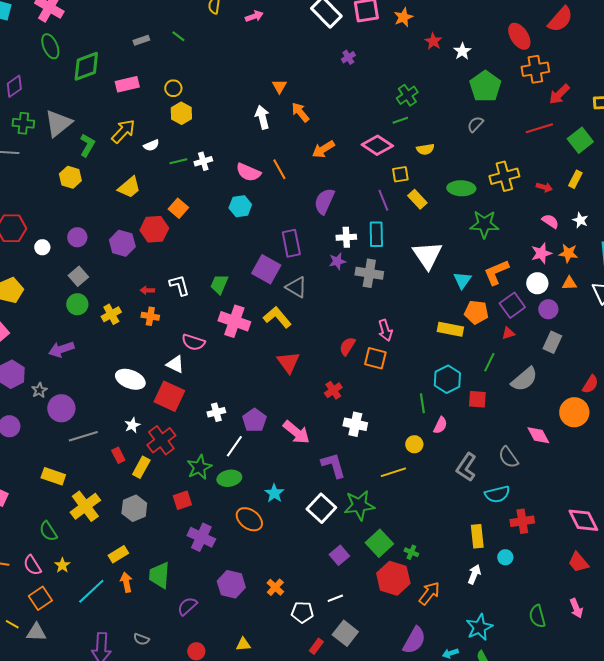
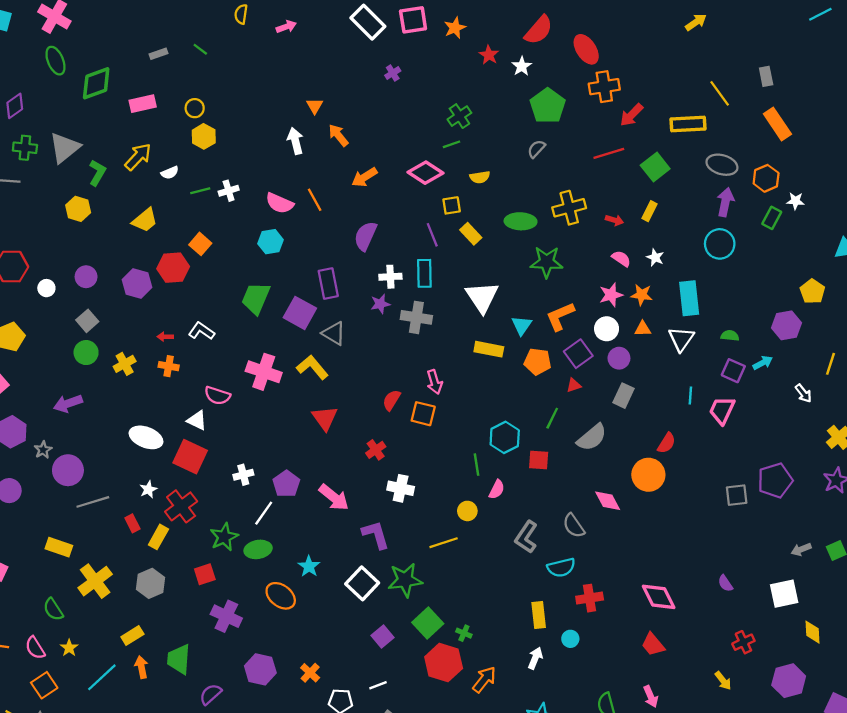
red semicircle: (560, 19) -> (539, 30), moved
green trapezoid: (219, 284) -> (256, 298), moved, size x1.4
white L-shape: (179, 285) -> (201, 331), turned -40
yellow rectangle: (450, 329) -> (489, 349), moved

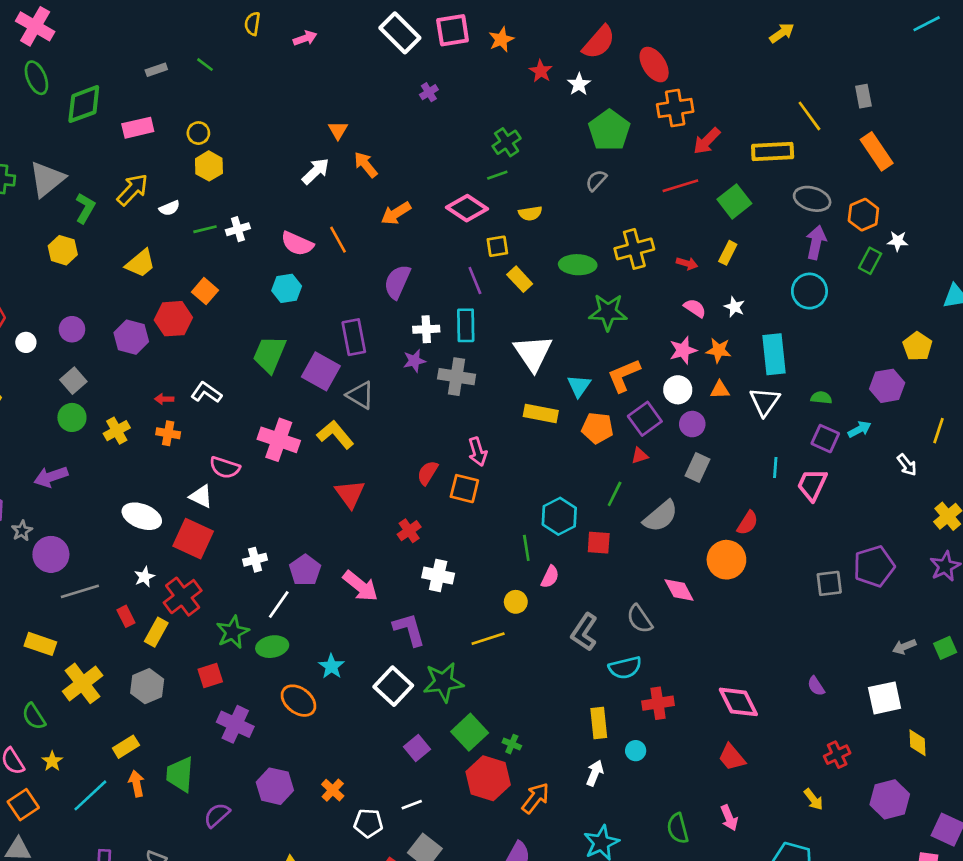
white arrow: (295, 141) -> (316, 171), turned 60

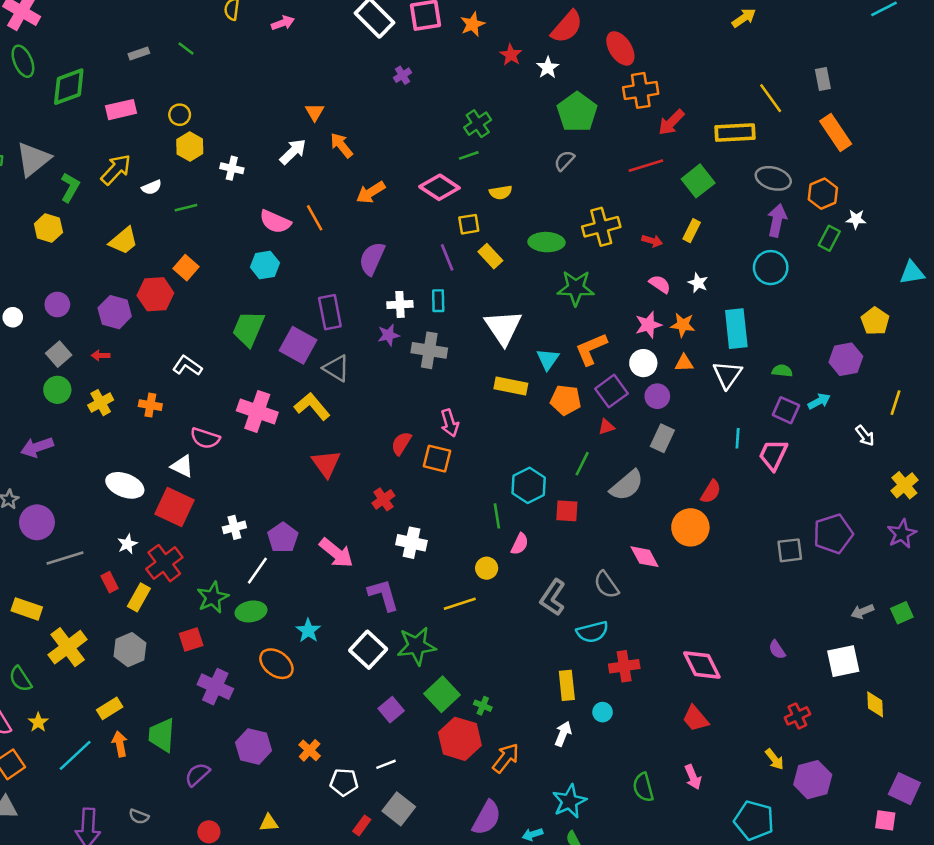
white cross: (238, 229) -> (232, 168), moved, turned 30
cyan rectangle: (466, 325) -> (438, 301), size x0.7
red arrow: (164, 399) -> (101, 355), moved
purple hexagon: (890, 799) -> (813, 780), moved

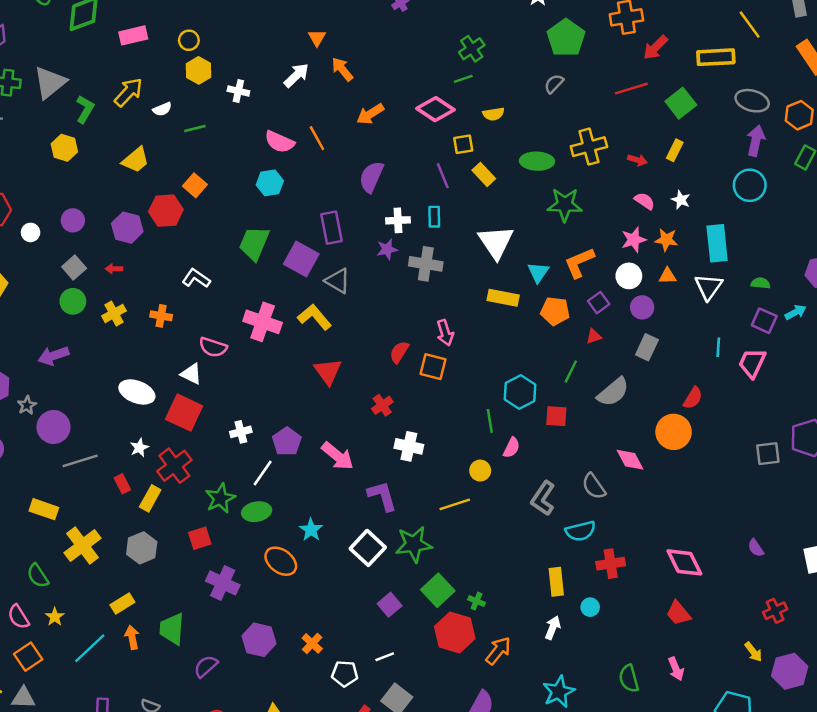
purple square: (611, 391) -> (599, 303), size x0.7

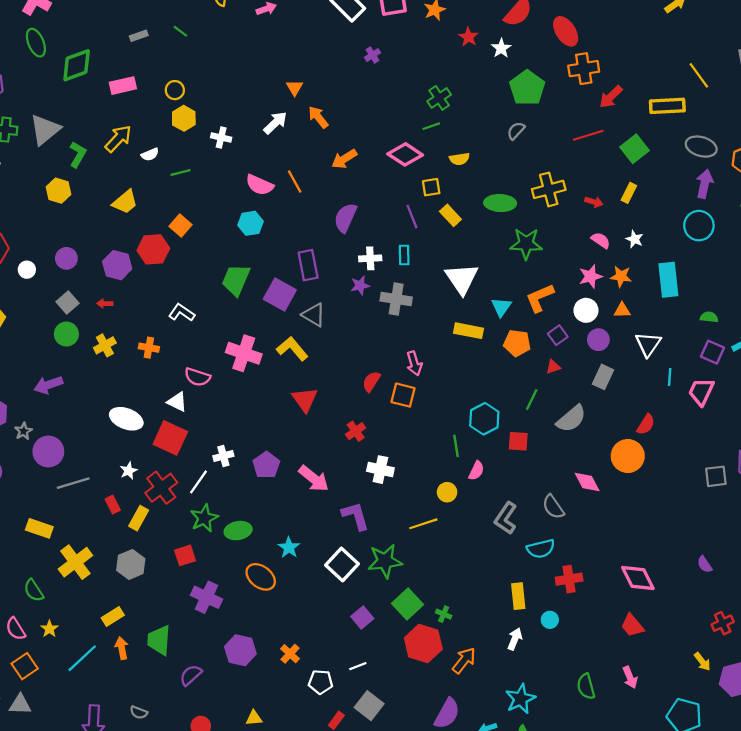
white triangle: (709, 287) -> (648, 344), moved
white line: (263, 473) -> (199, 482), moved

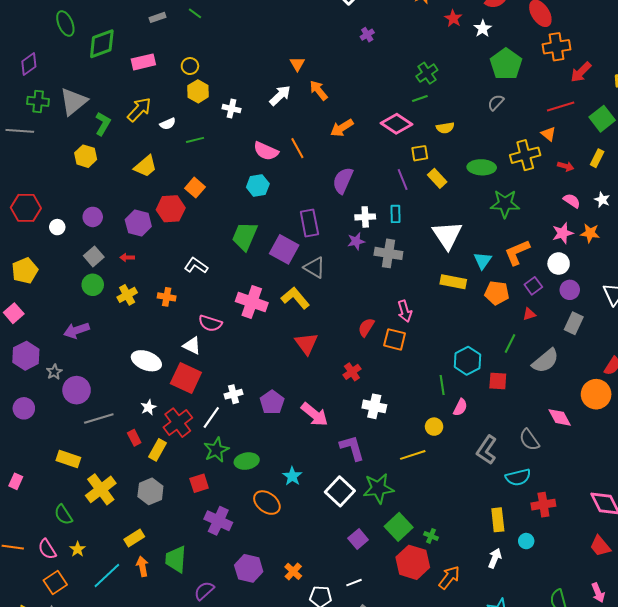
orange triangle: (622, 310) -> (548, 134), moved, turned 42

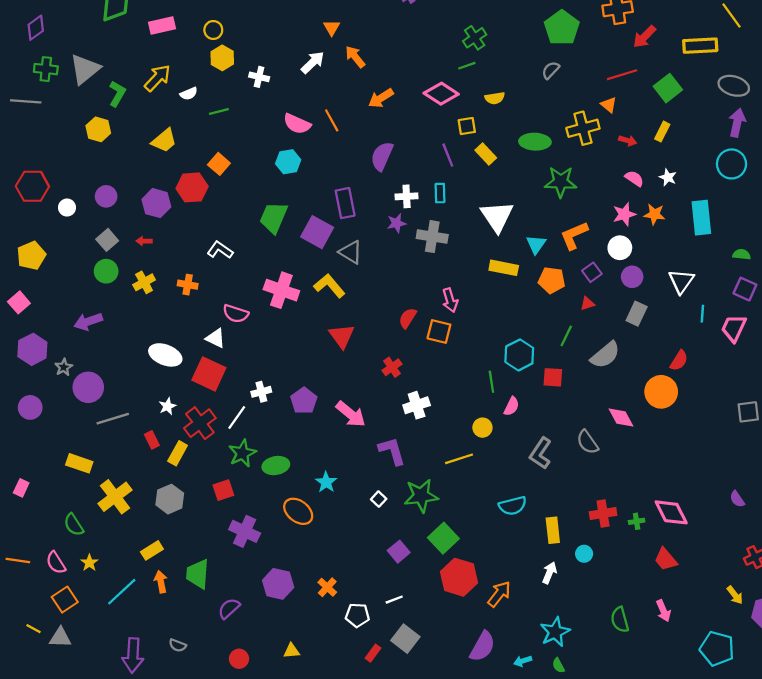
white cross: (374, 406) -> (417, 405), turned -30
cyan semicircle: (518, 477) -> (513, 506), moved
white square: (340, 491) -> (379, 499), size x0.5
green cross: (431, 536) -> (637, 521), moved, turned -32

